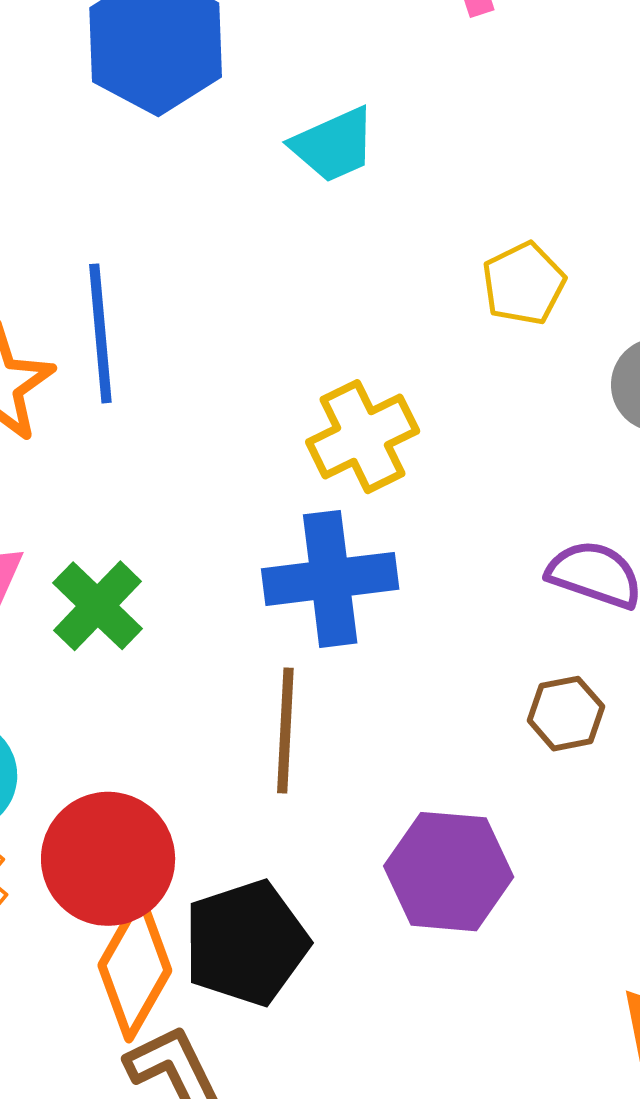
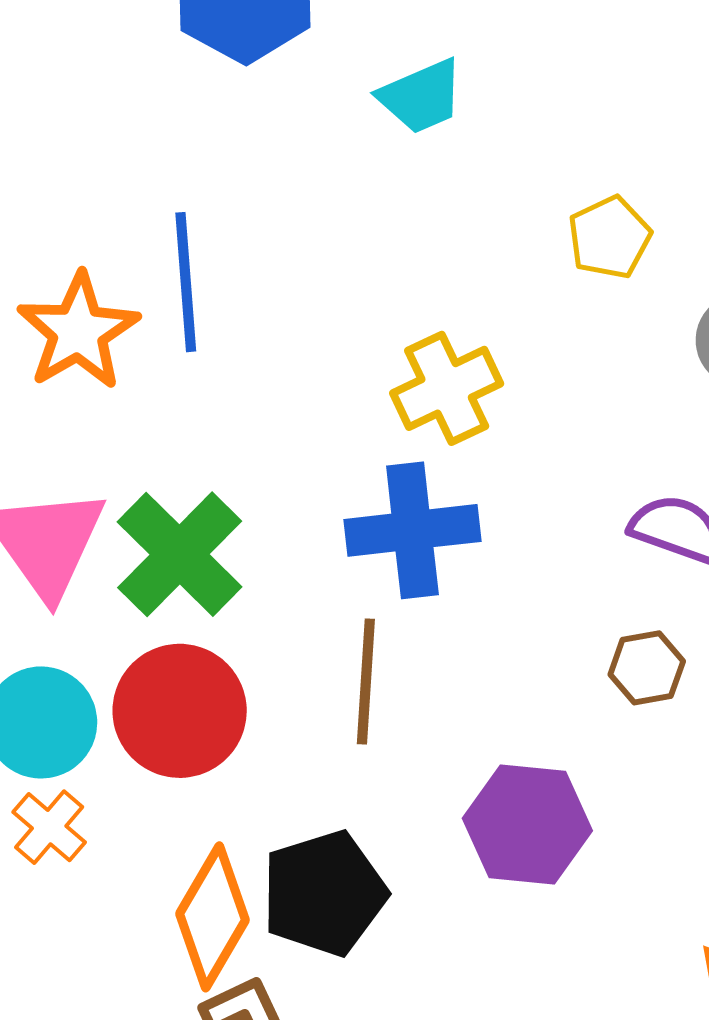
green cross: (98, 606) -> (180, 554), size x1.4
red circle: (108, 859) -> (180, 711), moved

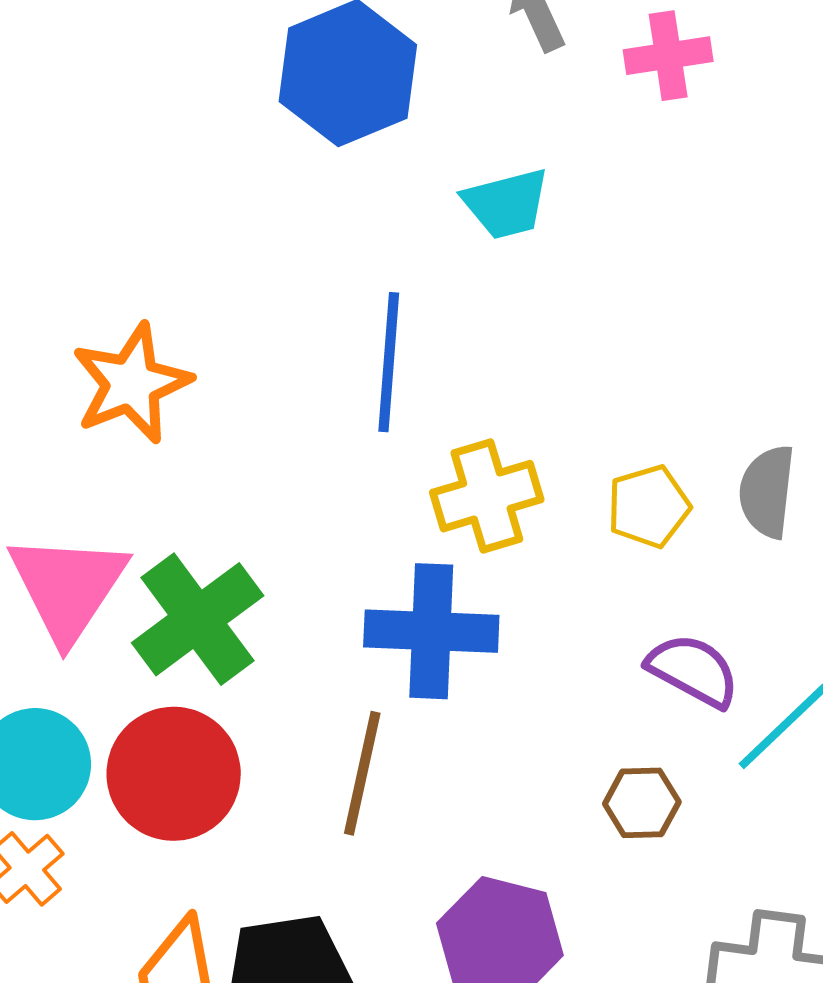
yellow pentagon: (610, 237) -> (649, 506), moved
blue line: (186, 282) -> (389, 362), moved

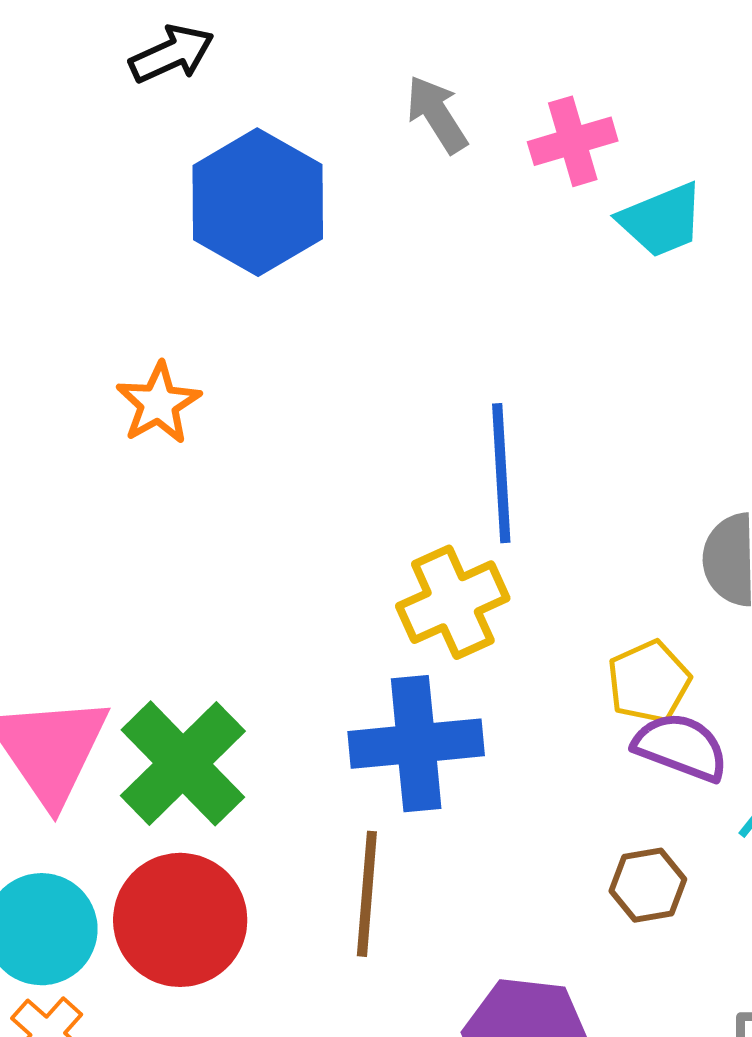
cyan trapezoid: (506, 204) -> (662, 220), moved
blue line: (389, 362) -> (501, 473), moved
orange star: (131, 383) -> (158, 403), moved, size x0.7
yellow pentagon: (649, 506) -> (649, 682), moved

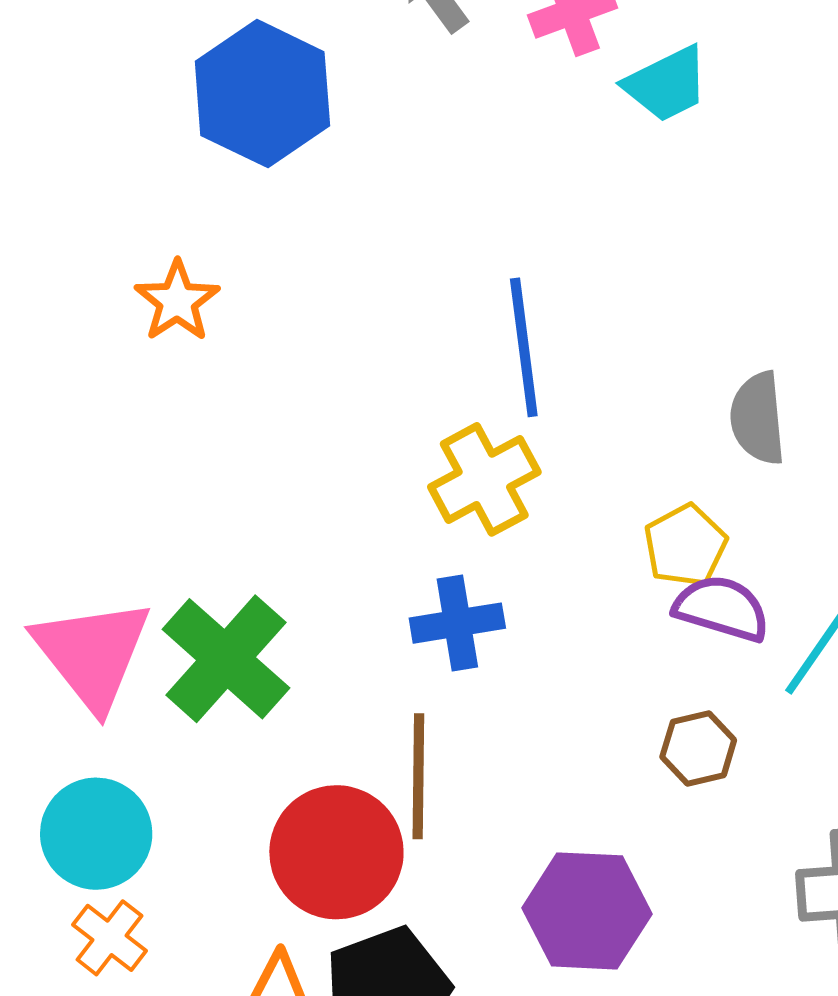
blue cross: (416, 744) -> (457, 623), size x0.7
red circle: (180, 920) -> (336, 852), moved

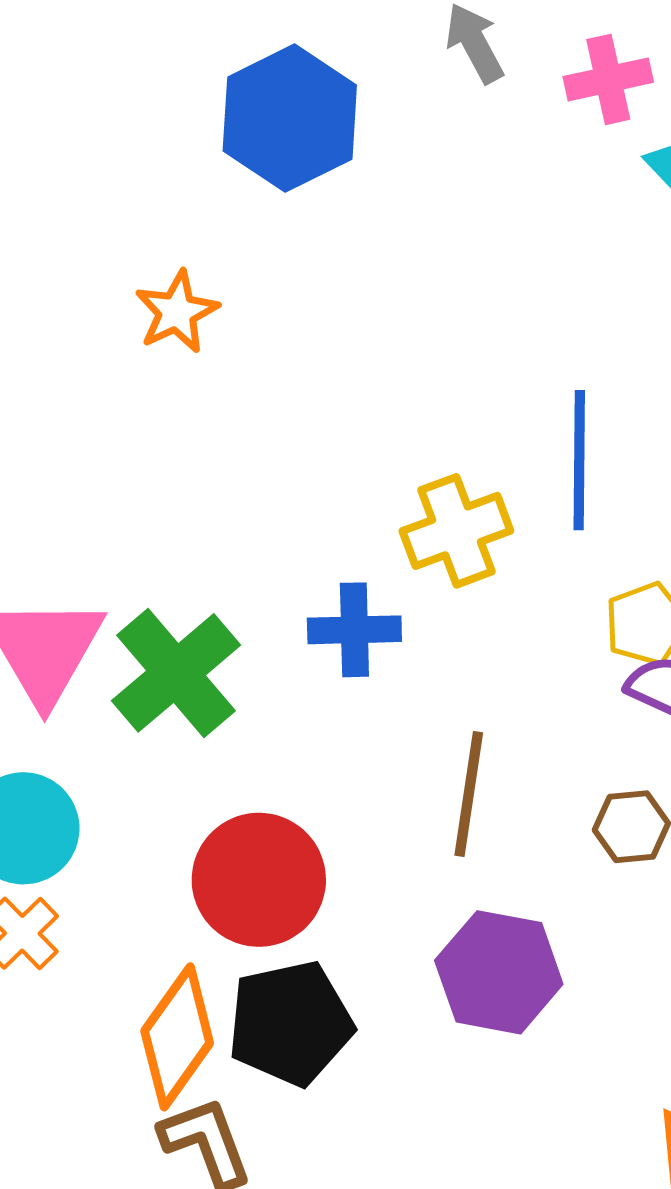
blue line: (524, 347) -> (579, 460), moved
blue cross: (457, 623) -> (354, 630), moved
brown line: (418, 776) -> (469, 794), moved

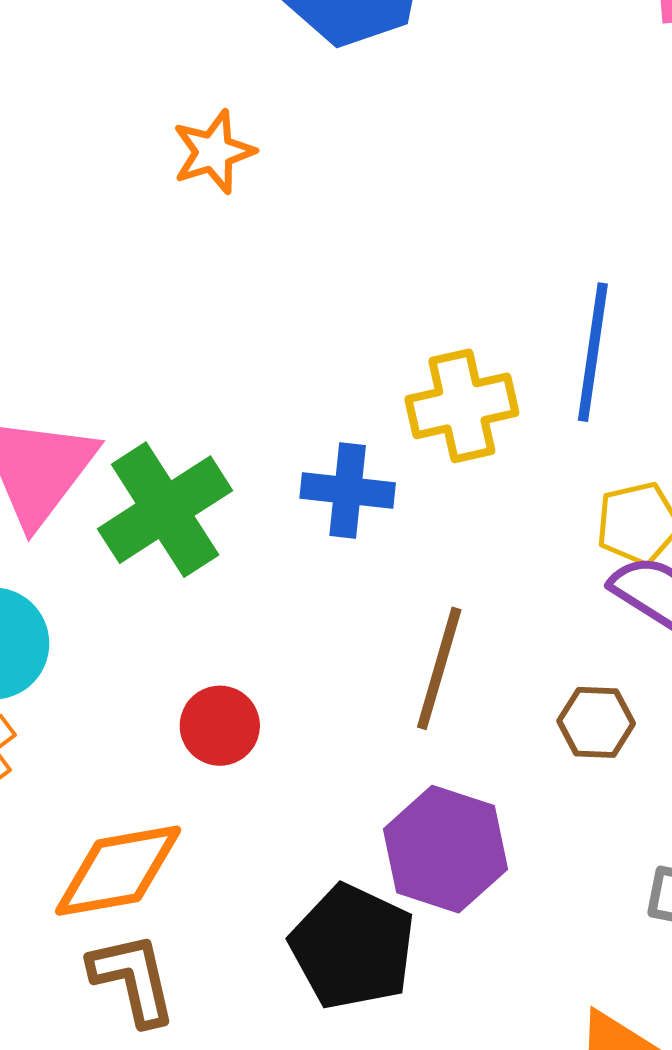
red circle: (259, 880) -> (220, 726), size x0.6
black pentagon: (290, 1023) -> (353, 947), moved, turned 30
orange diamond: (177, 1037) -> (118, 871), turned 37

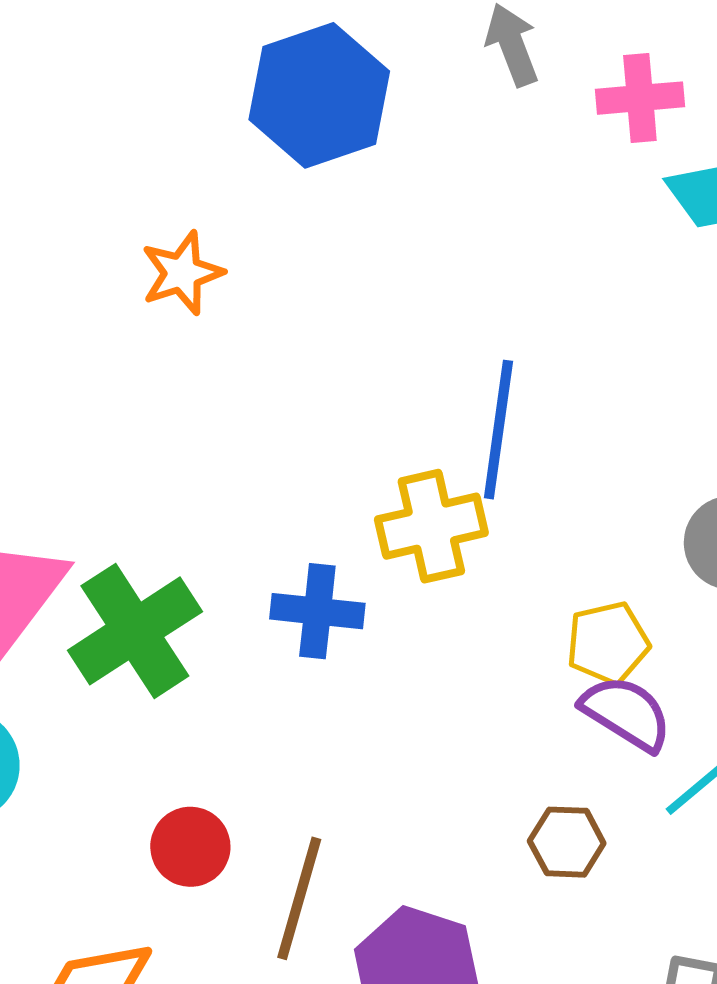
blue line: (593, 352) -> (498, 430), moved
brown line: (439, 668) -> (299, 898), moved

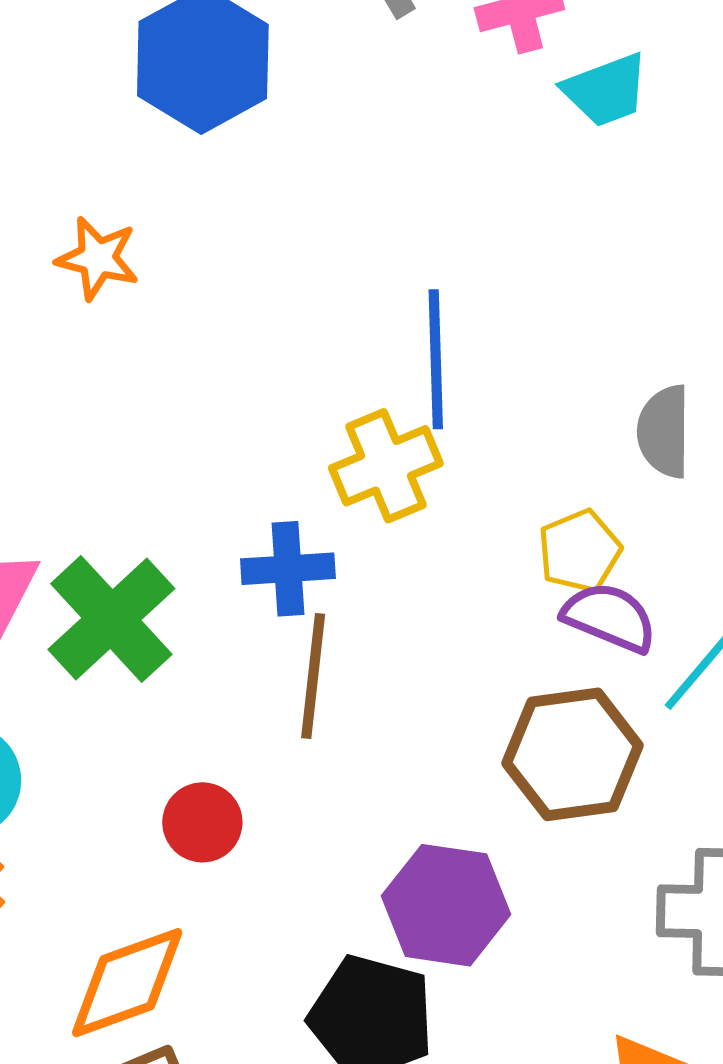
orange star: (182, 273) -> (98, 258), turned -30
brown hexagon: (567, 842) -> (573, 754), size x1.8
brown line: (299, 898) -> (313, 676), moved

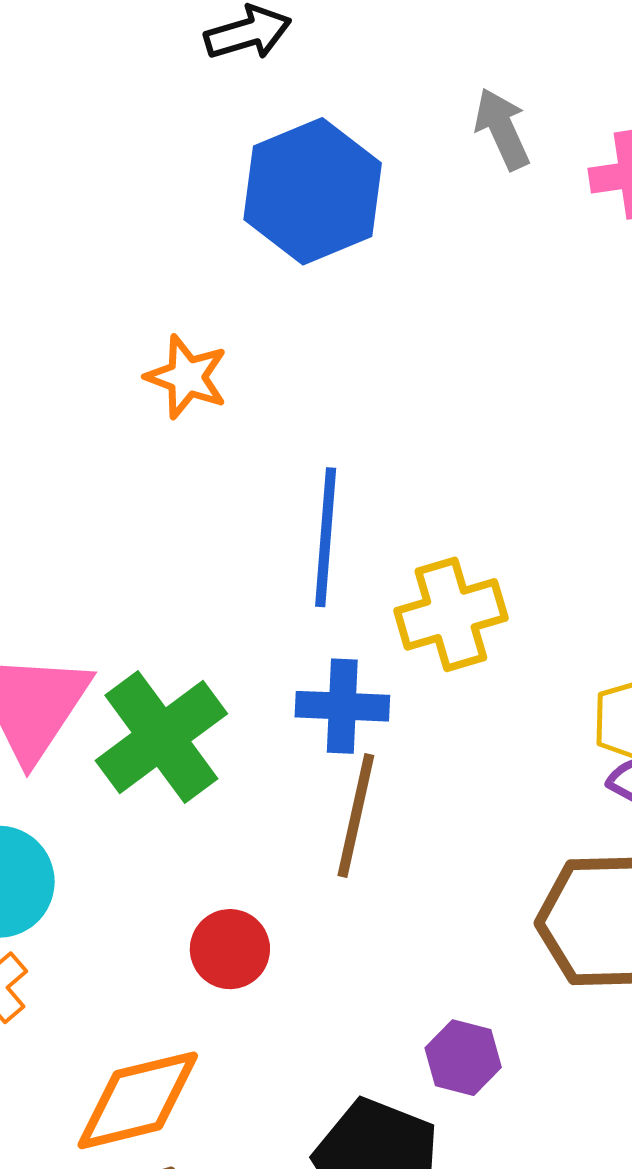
blue line: (436, 359) -> (326, 537), moved
purple hexagon: (446, 905) -> (463, 1058), size x0.6

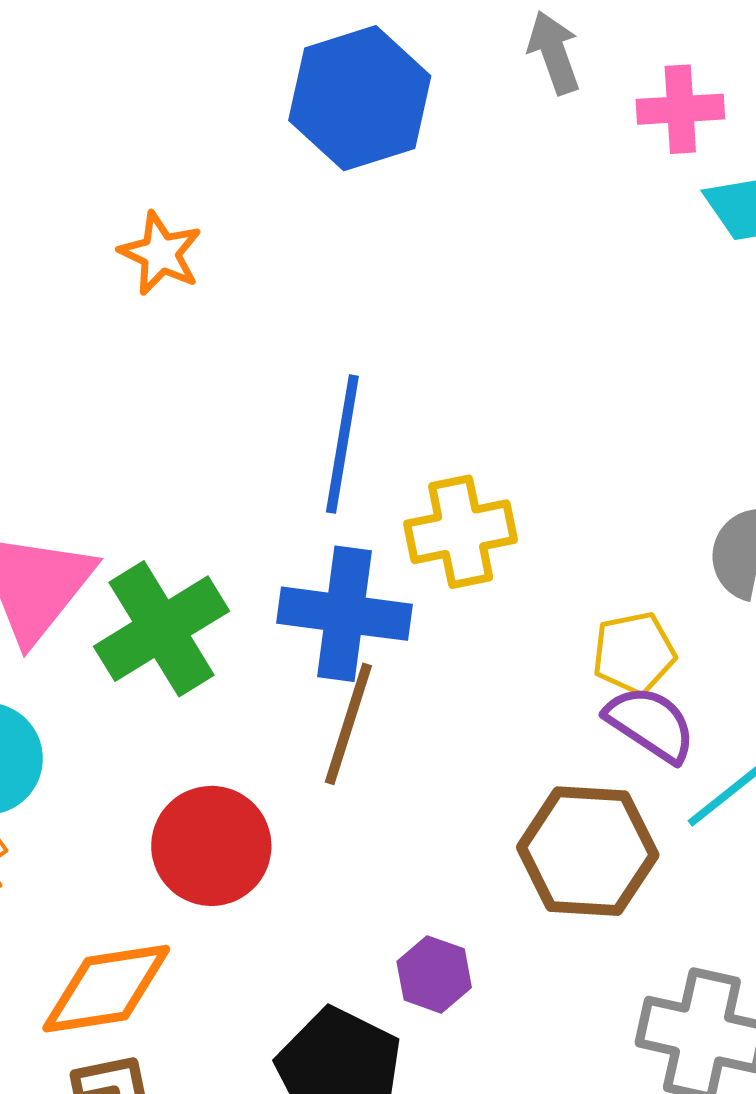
orange star: (187, 377) -> (160, 253), moved
blue cross: (342, 706) -> (344, 614), size x1.4
red circle: (230, 949) -> (211, 846), size x1.5

